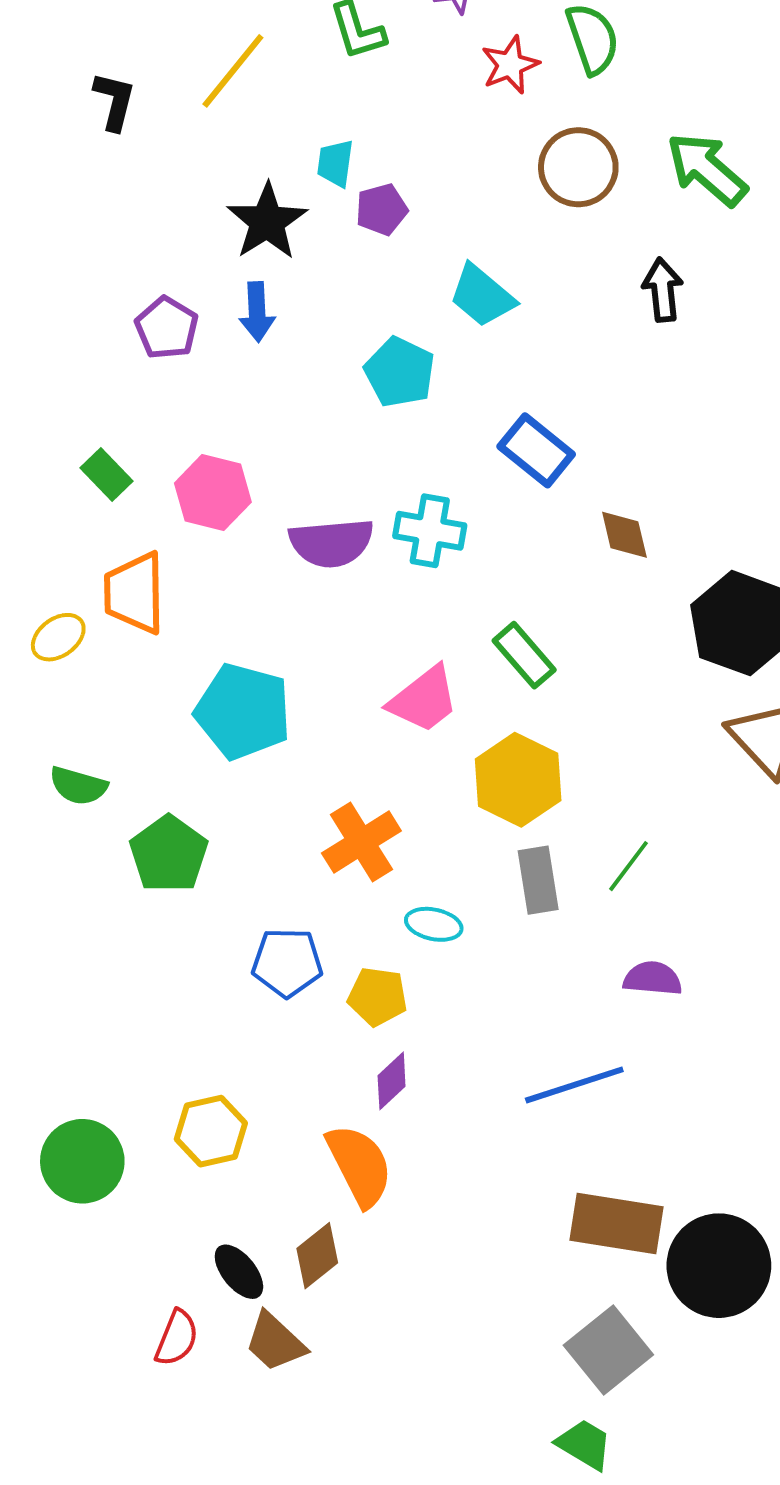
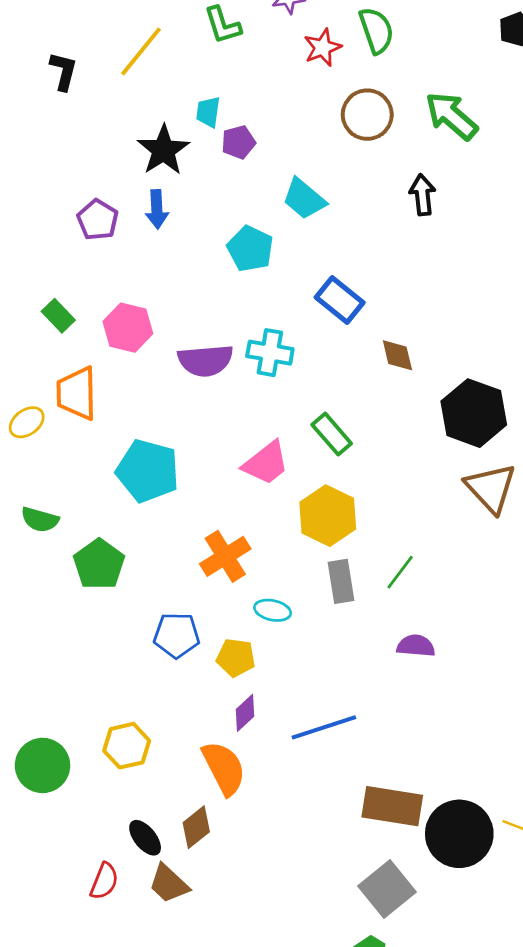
blue line: (574, 1085) -> (324, 727), moved

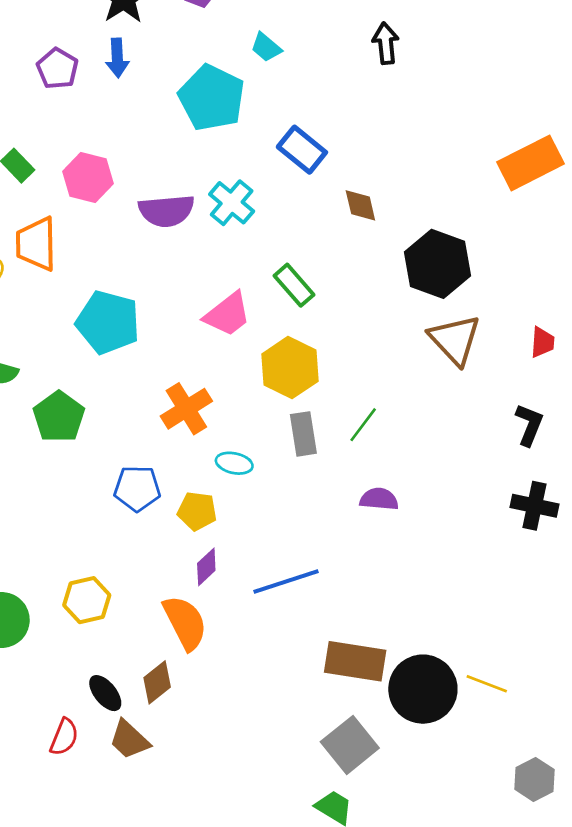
cyan trapezoid: (304, 199) -> (266, 47), size x0.7
cyan pentagon: (250, 249) -> (212, 98), size x1.4
cyan cross: (270, 353) -> (232, 203), turned 30

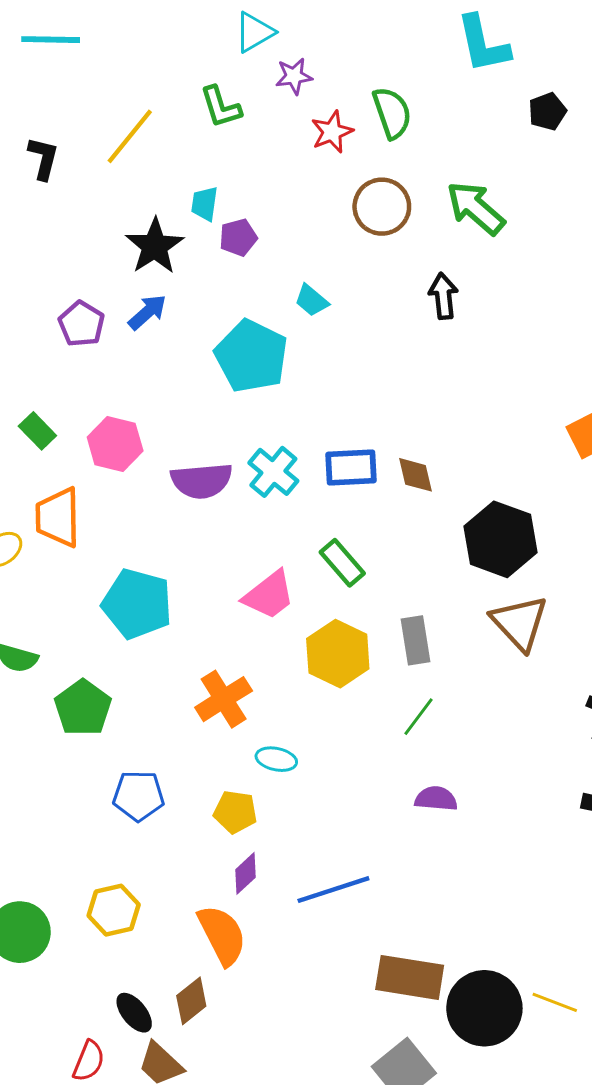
blue arrow: (117, 58) -> (147, 312), turned -129
blue rectangle: (302, 150) -> (351, 467), moved, turned -42
gray rectangle: (303, 434) -> (416, 640), moved
blue pentagon: (137, 488) -> (139, 796), moved

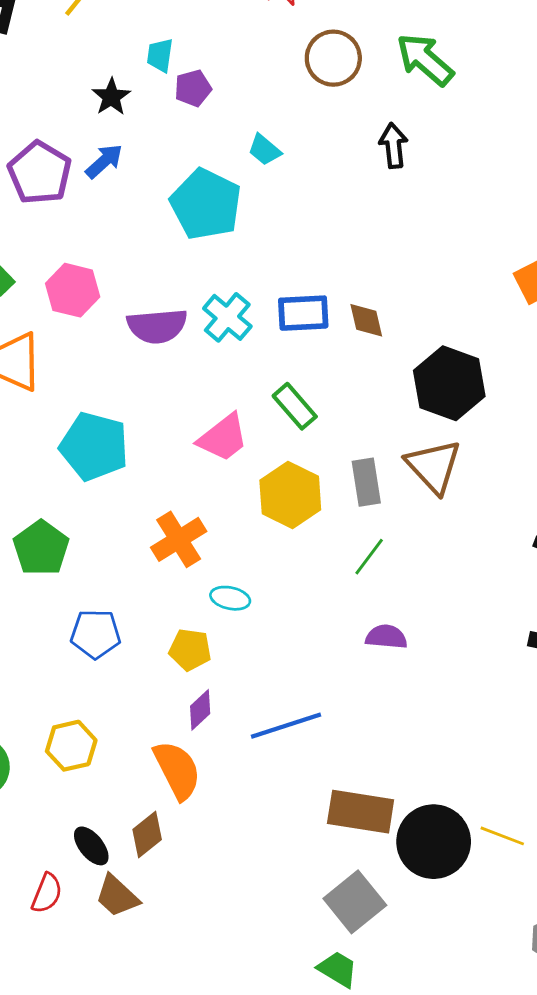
black star: (155, 246) -> (111, 97), size x0.7
purple pentagon: (81, 324) -> (40, 173), size x1.4
brown triangle: (520, 623) -> (434, 466), moved

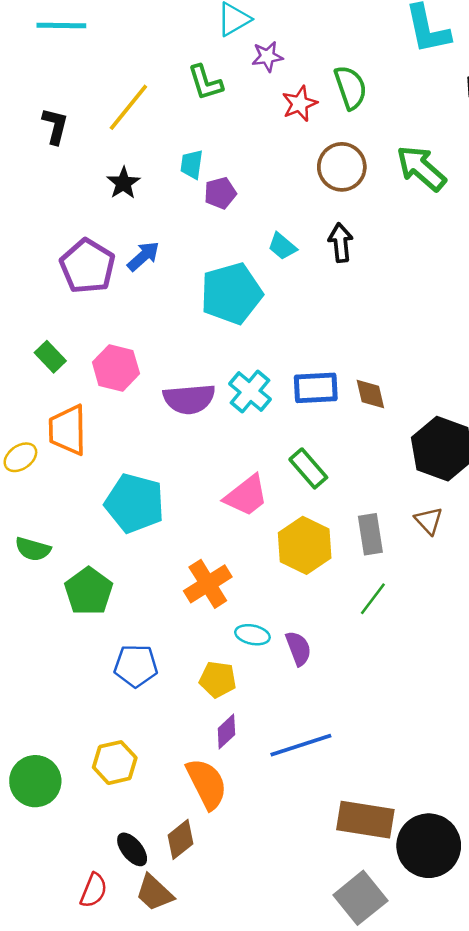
black star: (111, 97) -> (123, 183), moved
black arrow: (393, 146) -> (341, 243), moved
cyan pentagon: (206, 204) -> (231, 293), turned 30
brown triangle: (434, 466) -> (429, 521), size x0.6
purple semicircle: (386, 637) -> (298, 648), moved, turned 64

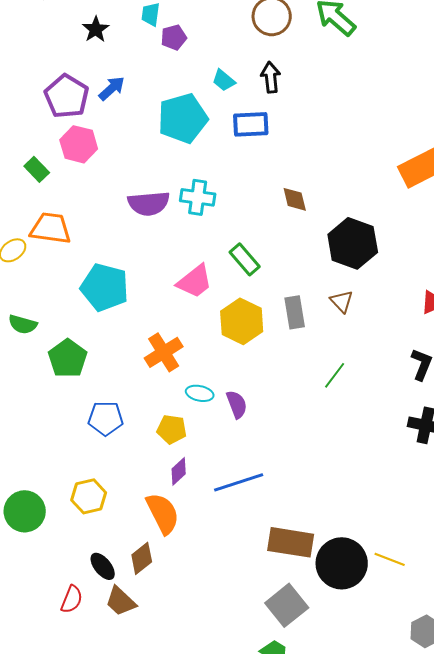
pink hexagon: (116, 368) -> (79, 144), moved
blue rectangle: (316, 388) -> (251, 124), moved
cyan cross: (250, 392) -> (198, 197), turned -32
orange trapezoid: (68, 430) -> (51, 228), turned 99
green line: (373, 599) -> (335, 375), moved

